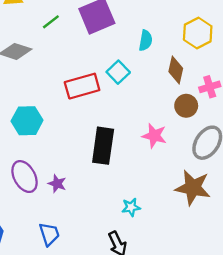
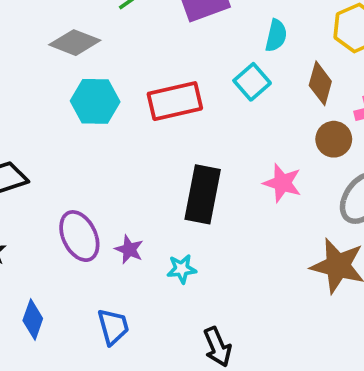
cyan square: (118, 72) -> (252, 82), moved
cyan hexagon: (27, 121) -> (95, 101), moved
cyan star: (131, 207) -> (182, 269), moved

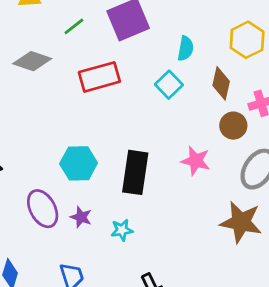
cyan hexagon: (95, 101) -> (79, 163), moved
red rectangle: (175, 101) -> (99, 77), moved

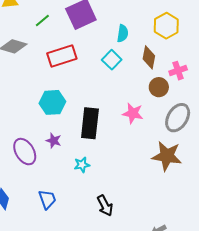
cyan hexagon: (79, 163) -> (52, 102), moved
purple star: (81, 217) -> (54, 141), moved

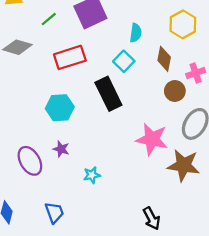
pink star: (133, 113) -> (152, 139), moved, size x1.4
black rectangle: (90, 123) -> (108, 94), moved, turned -32
black arrow: (105, 206) -> (152, 218), moved

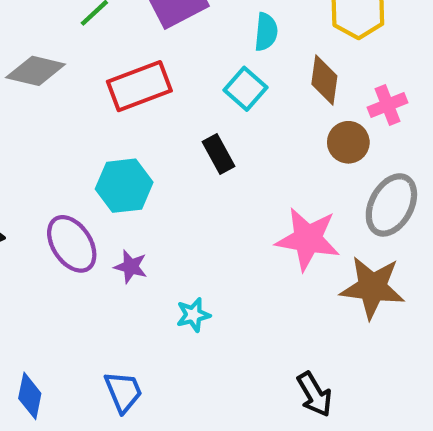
black rectangle: (108, 94) -> (218, 154), size x0.6
purple ellipse: (30, 161) -> (72, 244), moved

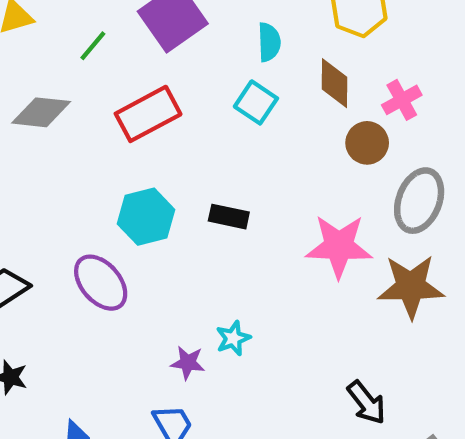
black rectangle: (218, 154) -> (229, 217), moved, turned -42
purple star: (131, 267) -> (188, 363), moved

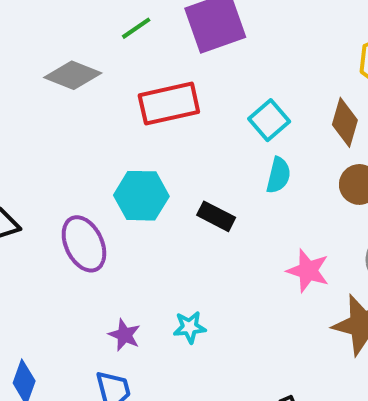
cyan semicircle: (269, 42) -> (279, 175), moved
pink star: (339, 246) -> (308, 271), size x0.7
purple star: (188, 363) -> (124, 335), moved

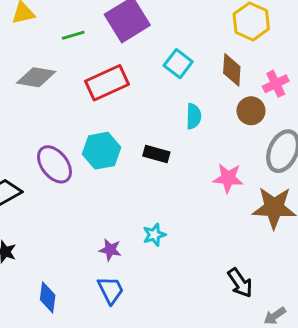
green line: (136, 28) -> (73, 35), turned 30
cyan square: (269, 120) -> (178, 64), moved
purple ellipse: (84, 244) -> (54, 164), moved

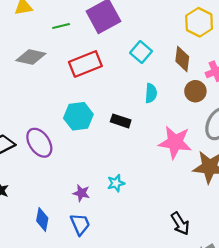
purple ellipse: (54, 164) -> (39, 143), moved
pink star: (228, 178) -> (175, 142), size x1.4
blue diamond: (48, 297) -> (42, 220), moved

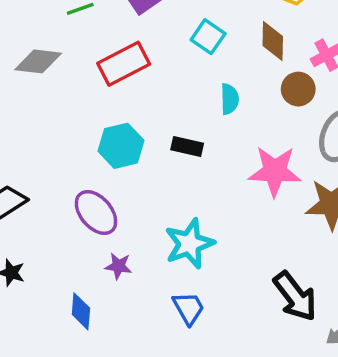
purple ellipse: (39, 143) -> (96, 212), moved
cyan star: (116, 183) -> (189, 244), size x1.8
purple star: (81, 193) -> (118, 266), moved
blue trapezoid: (80, 224) -> (188, 308), moved
black arrow: (180, 224) -> (295, 296), size x1.4

